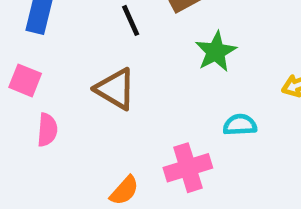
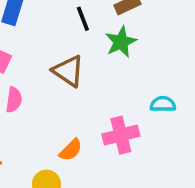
green star: (216, 52) -> (121, 42), moved

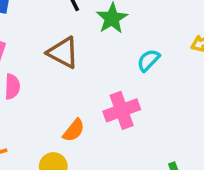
cyan semicircle: (163, 104) -> (148, 60), moved, turned -40

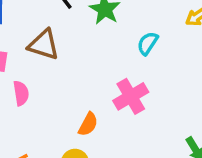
brown triangle: (63, 53) -> (44, 45), moved

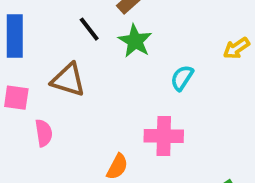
pink cross: (131, 96) -> (164, 136), turned 32

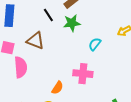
green star: (135, 41) -> (72, 23), turned 30
pink semicircle: (44, 133) -> (21, 67), size x1.5

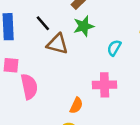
black line: (48, 15) -> (43, 23), moved
brown triangle: (35, 41) -> (57, 44), moved

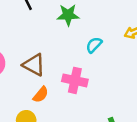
brown triangle: (57, 44) -> (34, 65), moved

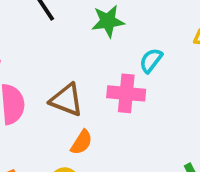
pink cross: (75, 80) -> (126, 93), moved

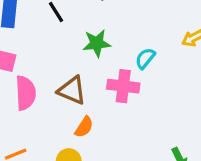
green star: (108, 21) -> (97, 43), moved

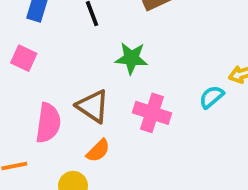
cyan semicircle: (145, 58) -> (211, 97), moved
pink semicircle: (26, 93) -> (48, 123), moved

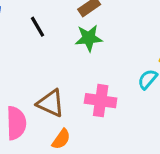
green star: (131, 58) -> (89, 38), moved

